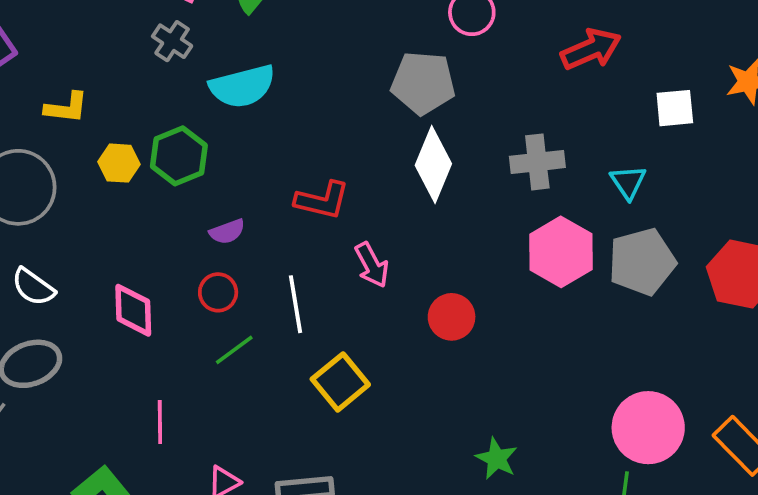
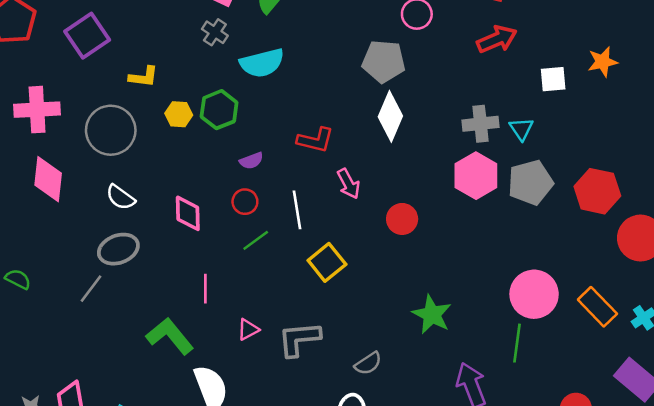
gray cross: (537, 162) -> (481, 124), moved
green star: (497, 459) -> (432, 315), size x1.4

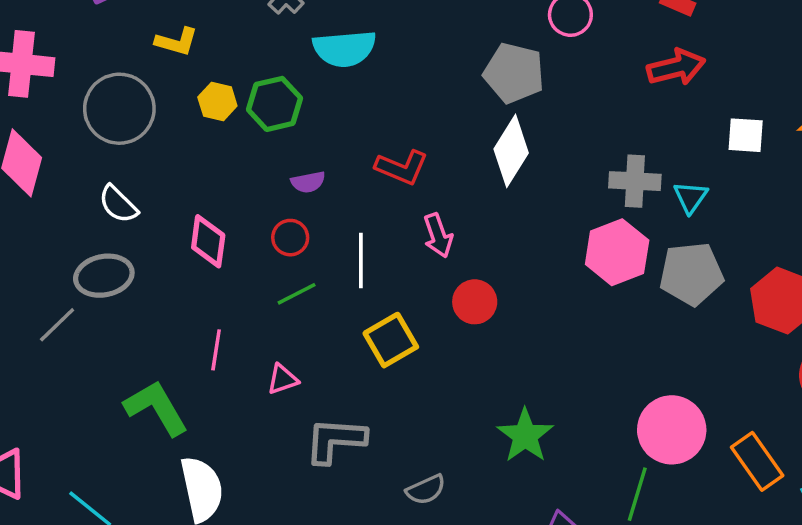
red circle: (402, 219) -> (475, 302), moved
pink triangle: (248, 329) -> (283, 379), moved

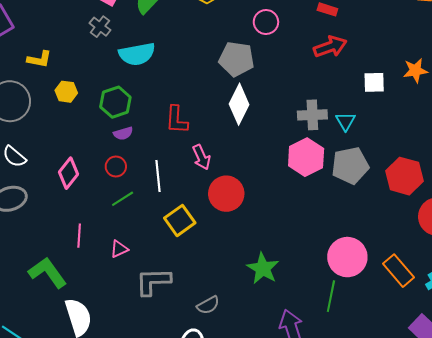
green hexagon: (274, 104) -> (115, 102), moved
red L-shape: (402, 167) -> (177, 120), turned 76
pink diamond: (208, 241) -> (69, 173), turned 36
red circle: (475, 302) -> (226, 194), size x1.4

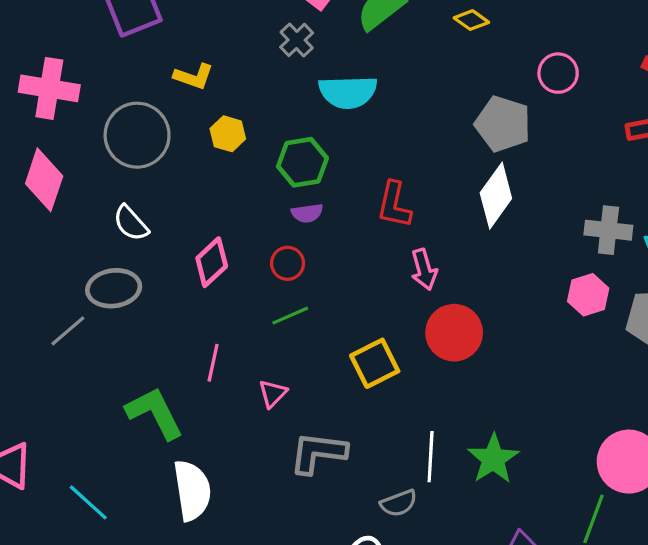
pink hexagon: (306, 157) -> (588, 295), size x0.7
white line: (158, 176) -> (431, 457), moved
pink triangle: (119, 249) -> (273, 394), turned -30

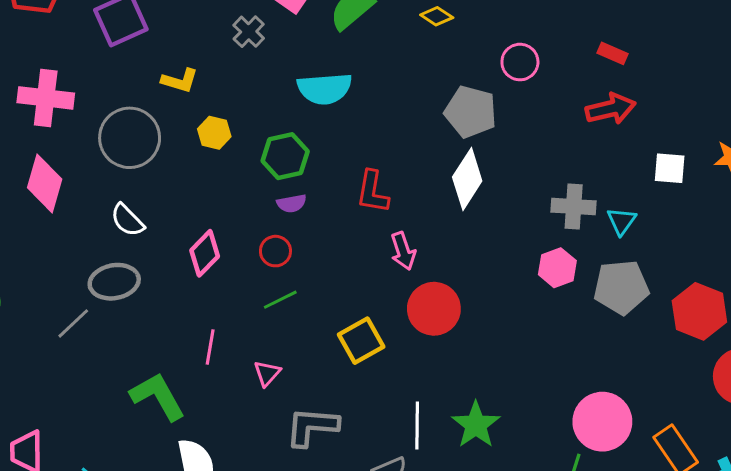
gray cross: (297, 40) -> (249, 32), moved

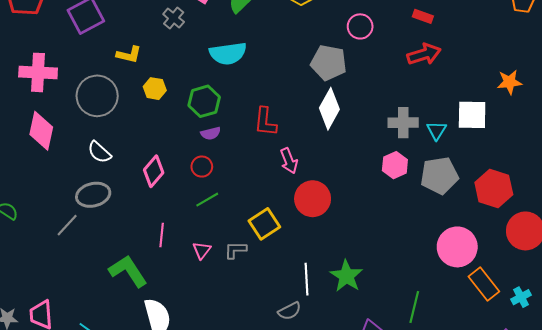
white square: (670, 168) -> (472, 115), moved, size x1.4
pink circle: (602, 422) -> (457, 247), moved
gray L-shape: (312, 427) -> (235, 250), moved, size x0.6

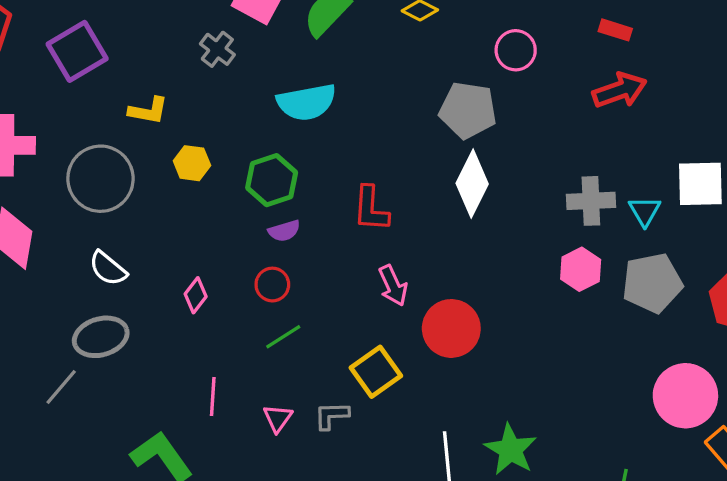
pink arrow: (289, 161) -> (393, 286), moved
pink diamond: (154, 171) -> (196, 295), size x0.7

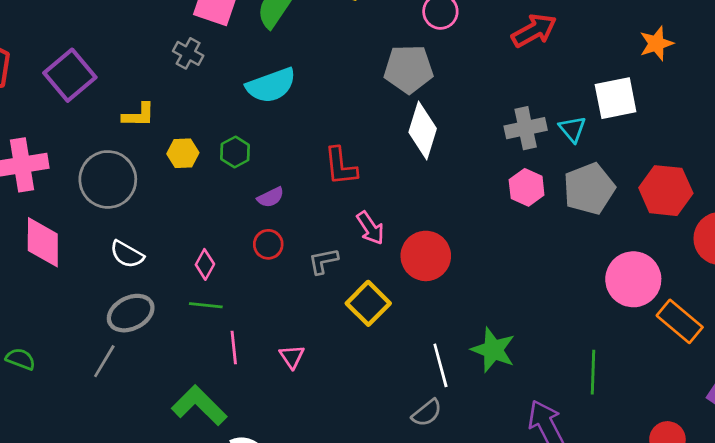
green hexagon: (272, 180) -> (235, 152), moved, size x0.7
green line: (283, 337) -> (206, 305), moved, turned 48
gray L-shape: (332, 415) -> (323, 261), moved

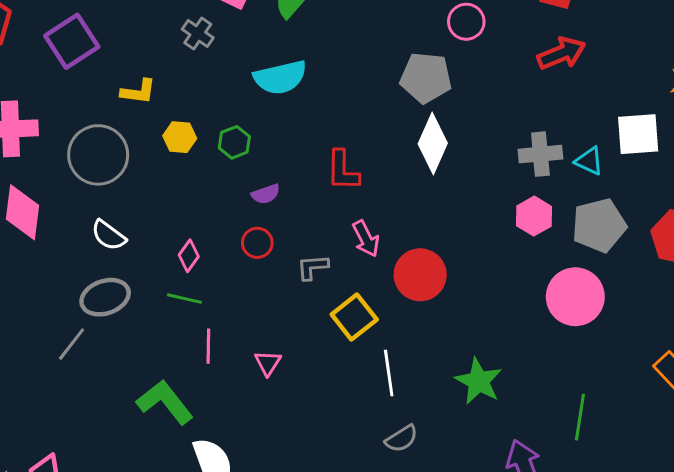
cyan triangle: (572, 129) -> (589, 161), turned -32
pink circle: (633, 279) -> (575, 297), moved
white line: (440, 365) -> (389, 373), moved

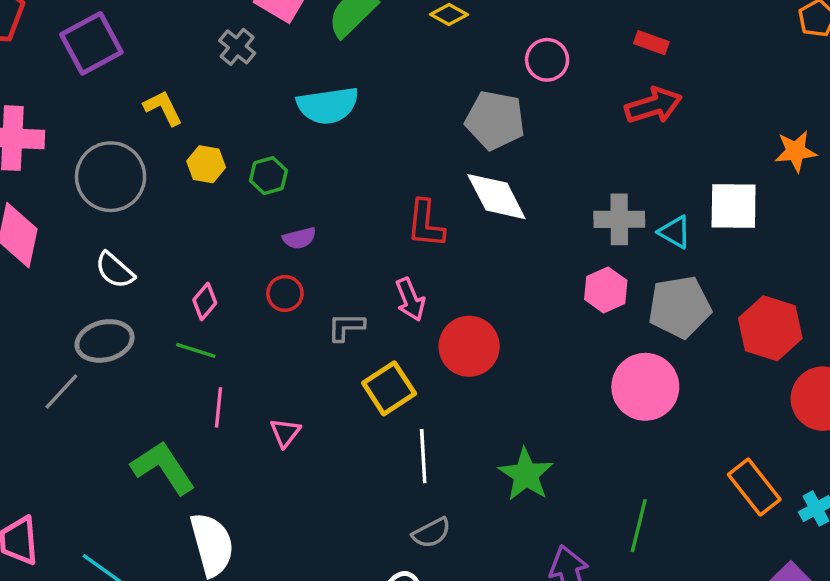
yellow L-shape: (138, 92) -> (163, 108), turned -129
white diamond: (433, 144) -> (496, 197), turned -56
red L-shape: (343, 170) -> (426, 224), moved

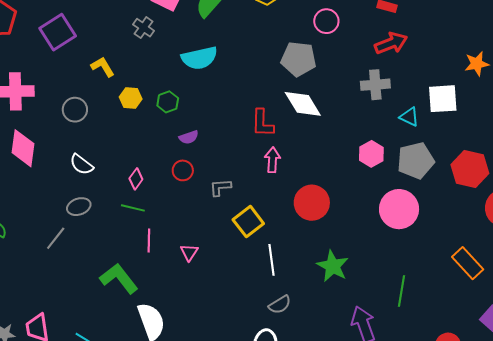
gray circle: (111, 177) -> (75, 110), size x0.6
gray cross: (619, 219) -> (375, 85), moved
pink arrow: (410, 299) -> (272, 160), moved, turned -150
gray ellipse: (105, 341) -> (79, 207), size x0.7
red circle: (469, 346) -> (312, 203), moved

